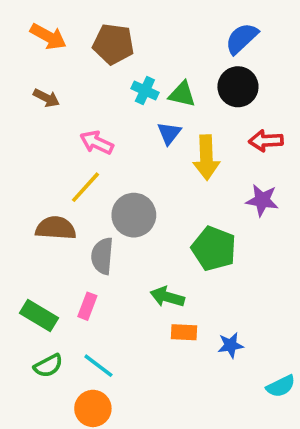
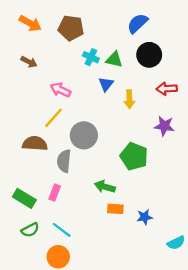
blue semicircle: (242, 38) -> (138, 23), moved
yellow arrow: (206, 157) -> (129, 99), size x0.7

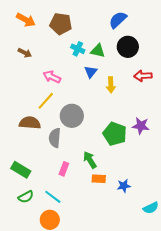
purple star: (164, 126) -> (141, 126), moved
green arrow: (105, 187) -> (90, 160), turned 42
pink rectangle: (55, 193) -> (64, 169), moved

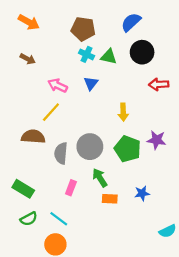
brown pentagon: (61, 24) -> (83, 29), moved
blue triangle: (91, 72) -> (91, 83), moved
yellow arrow: (111, 85) -> (123, 112), moved
gray circle: (72, 116) -> (90, 147), moved
blue star: (124, 186) -> (142, 193), moved

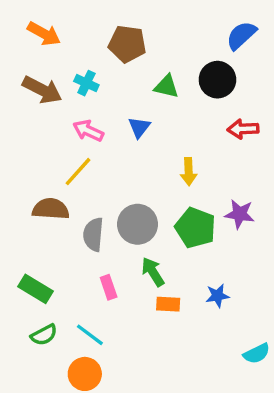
blue semicircle: (131, 22) -> (241, 35), moved
cyan cross: (87, 54) -> (86, 83), moved
brown arrow: (28, 59) -> (42, 90), size x1.6
pink rectangle: (71, 188) -> (109, 287), turned -40

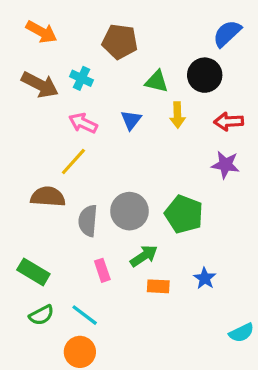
yellow arrow: (189, 172) -> (177, 115), moved
purple star: (240, 214) -> (225, 165), moved
green arrow: (153, 272) -> (144, 256), turned 88
blue star: (217, 296) -> (205, 278), turned -30

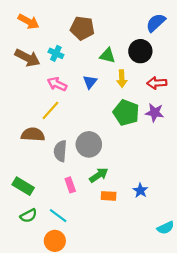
green pentagon: (184, 214) -> (126, 113), moved

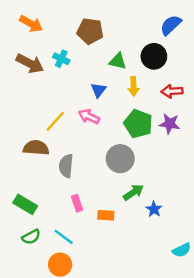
pink arrow: (57, 84) -> (89, 117), moved
gray circle: (89, 144) -> (120, 159), moved
green arrow: (99, 175) -> (133, 192), moved
orange rectangle: (109, 196) -> (106, 215), moved

